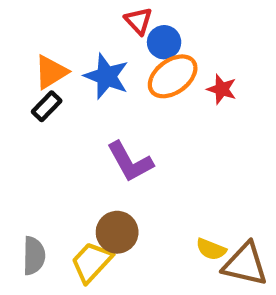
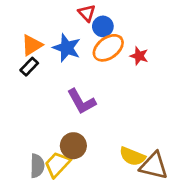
yellow semicircle: (211, 249) -> (132, 156), size x1.4
gray semicircle: (34, 256) -> (37, 166), moved

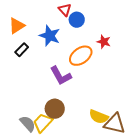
orange triangle: (32, 45) -> (17, 26), moved
orange ellipse: (108, 48) -> (81, 56), moved
gray semicircle: (37, 166) -> (28, 124), turned -42

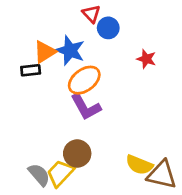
orange triangle: (17, 26) -> (45, 52), moved
black rectangle: (22, 50) -> (31, 70), turned 40
orange ellipse: (81, 56) -> (84, 80), moved

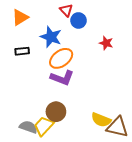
orange triangle: (45, 52) -> (20, 17), moved
purple L-shape: (86, 107) -> (62, 78), turned -40
gray semicircle: (39, 175) -> (28, 127), turned -30

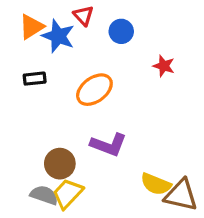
red triangle: (66, 10) -> (83, 16), moved
blue star: (51, 37) -> (58, 36), moved
purple L-shape: (62, 78) -> (109, 145), moved
brown circle: (56, 112) -> (60, 164), moved

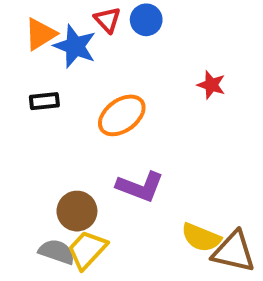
blue circle: (121, 31) -> (146, 20), moved

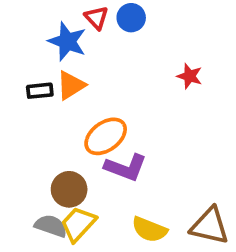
orange triangle: (40, 34) -> (71, 85), moved
orange ellipse: (122, 115) -> (106, 136), moved
yellow semicircle: (201, 238) -> (149, 230), moved

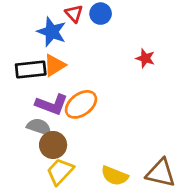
black rectangle: (40, 91) -> (31, 69), size x1.5
purple L-shape: (126, 167) -> (52, 104), moved
gray semicircle: (51, 226) -> (39, 127), moved

